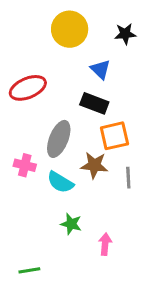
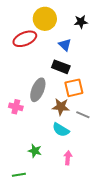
red ellipse: (28, 88) -> (25, 39), moved
gray line: (128, 178) -> (83, 115), turned -64
cyan semicircle: (60, 182) -> (61, 130), moved
green star: (71, 224) -> (35, 151), moved

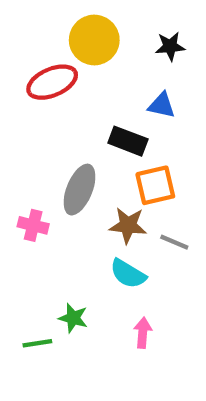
blue triangle: (65, 45) -> (162, 105), moved, turned -32
green line: (19, 175) -> (37, 343), moved

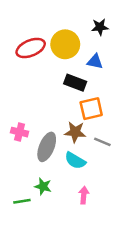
yellow circle: (94, 40) -> (65, 44), moved
gray ellipse: (79, 190) -> (47, 147), moved

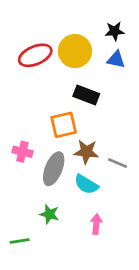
blue triangle: (95, 62) -> (116, 60), moved
orange square: (91, 109) -> (64, 125), moved
green line: (22, 201) -> (20, 241), moved

